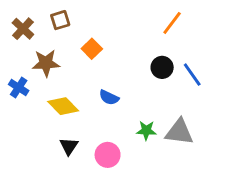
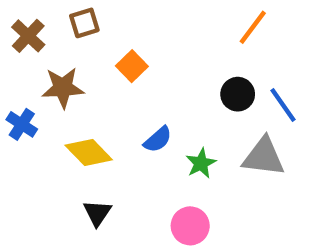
blue semicircle: (109, 98) -> (158, 140), turned -66
green star: (146, 130) -> (201, 163), moved, turned -30
gray triangle: (179, 132) -> (264, 157), moved
pink circle: (108, 155) -> (190, 226), moved

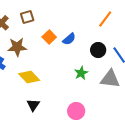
blue semicircle: (158, 140) -> (69, 39), moved
green star: (201, 163) -> (81, 73), moved

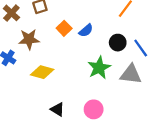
green star: (81, 73) -> (99, 68), size x1.5
yellow diamond: (29, 77) -> (42, 72), turned -30
black triangle: (33, 105) -> (57, 109), moved, turned -32

